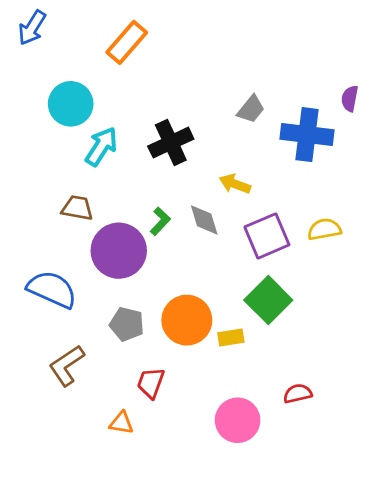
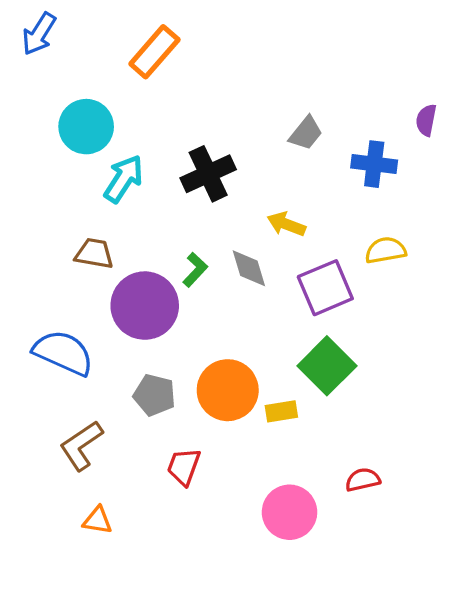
blue cross: (307, 135) -> (374, 164), size x0.7
yellow semicircle: (324, 229) -> (386, 250), moved
orange triangle: (121, 423) -> (98, 520), moved

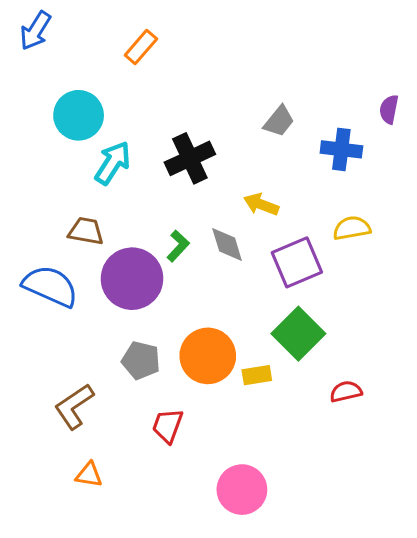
orange rectangle: (154, 52) -> (141, 47), size x0.7
blue semicircle: (63, 353) -> (50, 286), moved
red semicircle: (363, 480) -> (346, 392), moved
pink circle: (290, 512) -> (242, 490), moved

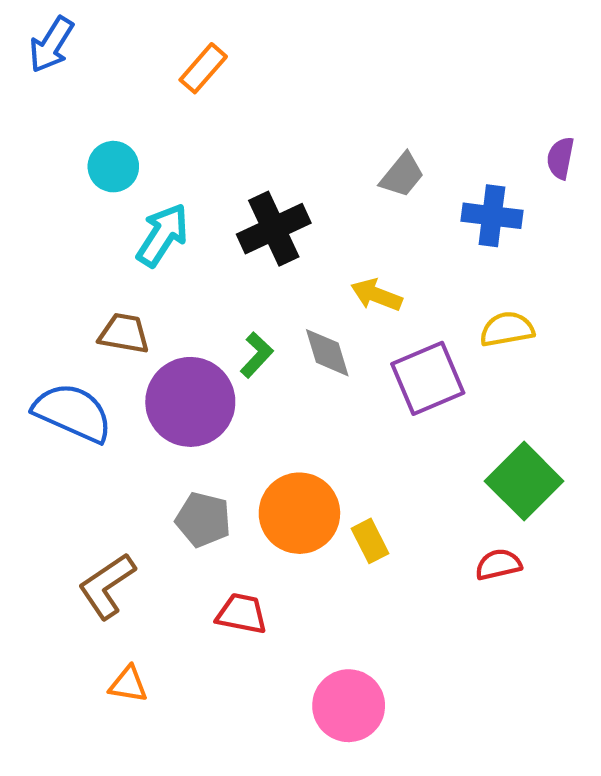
cyan circle: (79, 115) -> (113, 167), size x0.7
green square: (298, 334) -> (524, 481), moved
yellow rectangle: (257, 375) -> (370, 541), turned 72
red trapezoid: (168, 426) -> (242, 614), turned 81

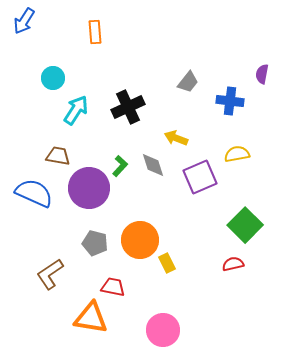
orange rectangle: (203, 68) -> (95, 32), turned -45
yellow rectangle: (370, 541) -> (167, 263), moved
orange triangle: (128, 684) -> (91, 318), moved, size x1.8

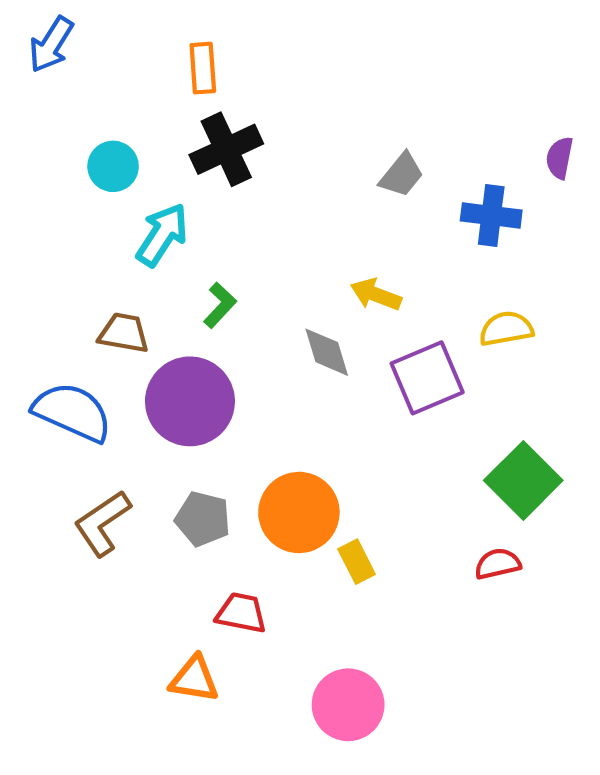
black cross: (128, 107) -> (226, 149), moved
green L-shape: (120, 166) -> (220, 305), moved
brown L-shape: (50, 274) -> (102, 523), moved
orange triangle: (91, 318) -> (194, 679), size x0.7

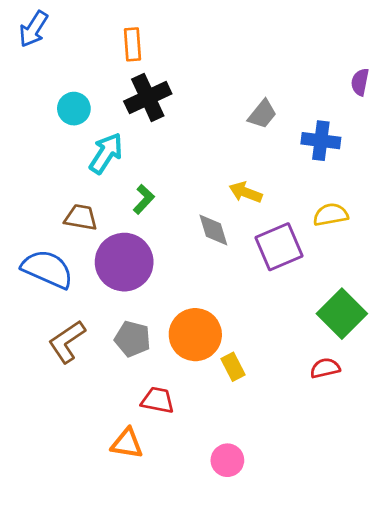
purple semicircle: (560, 158) -> (360, 82), moved
pink circle: (348, 705) -> (227, 460), size x0.7

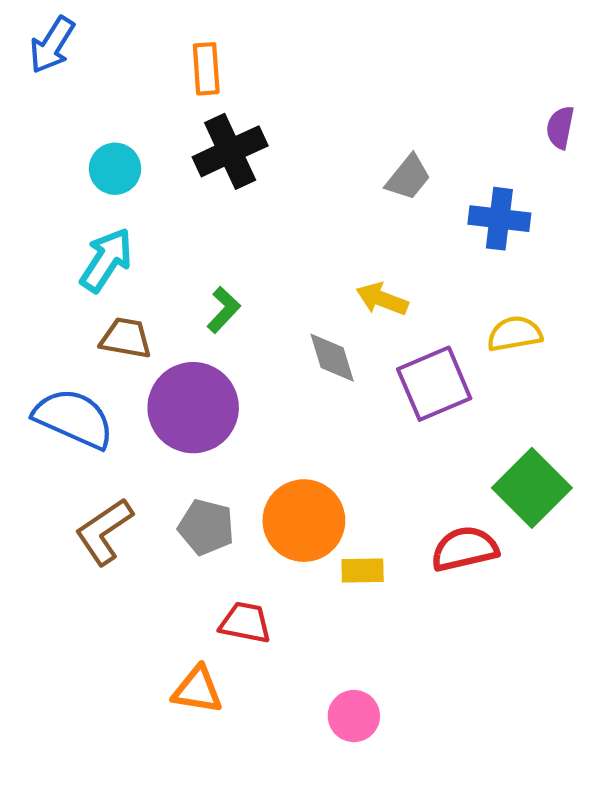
cyan arrow: (106, 153) -> (106, 260), moved
yellow rectangle: (233, 367) -> (363, 571), turned -64
red semicircle: (325, 368) -> (465, 549), moved, size x1.4

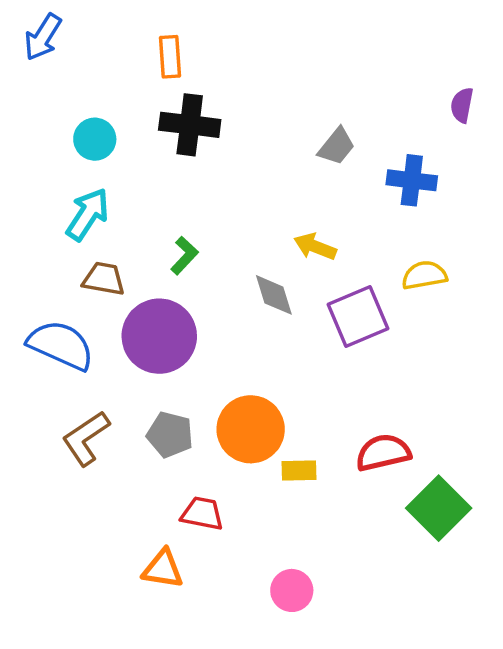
black cross: (230, 151) -> (190, 125), turned 32
green square: (532, 488) -> (439, 508), moved

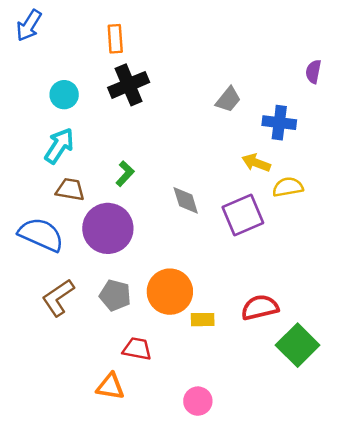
black cross: (190, 125) -> (129, 85), turned -30
yellow arrow: (315, 247) -> (256, 163), moved

